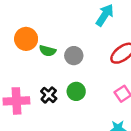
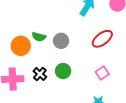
orange circle: (26, 39) -> (21, 46), moved

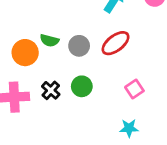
red ellipse: (102, 39) -> (116, 43), moved

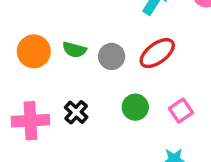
orange circle: (25, 53) -> (34, 51), moved
green circle: (82, 86) -> (135, 107), moved

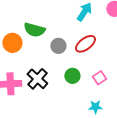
green semicircle: (74, 50) -> (34, 30), moved, size x1.5
black cross: (76, 112) -> (37, 79), size x1.5

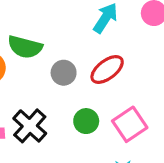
pink square: (99, 78) -> (130, 124), size x1.5

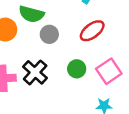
gray circle: (64, 73) -> (49, 34), moved

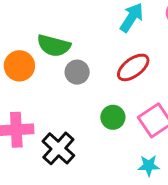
black cross: (35, 72) -> (58, 148), moved

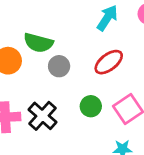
black cross: (58, 148) -> (42, 116), moved

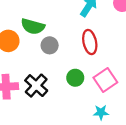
red ellipse: (109, 62) -> (90, 42), turned -65

